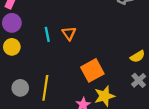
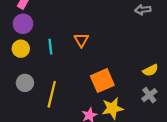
cyan line: (47, 34) -> (50, 47), moved
gray circle: (20, 88) -> (25, 83), moved

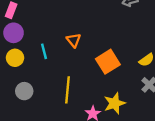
orange square: (102, 81) -> (108, 62), moved
yellow line: (52, 94) -> (67, 90), moved

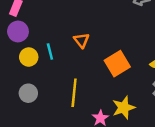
yellow circle: (15, 58) -> (29, 57), moved

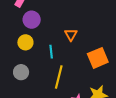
purple circle: (18, 31) -> (32, 20), moved
cyan line: (50, 52) -> (51, 52), moved

